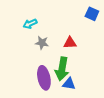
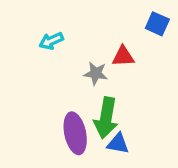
gray star: (42, 43) -> (96, 73), moved
red triangle: (70, 43) -> (123, 56), moved

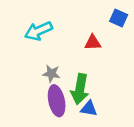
cyan arrow: (51, 41) -> (38, 31), size x1.5
gray star: (96, 73) -> (51, 74), moved

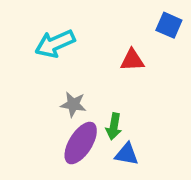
green arrow: (80, 89) -> (114, 126), size x0.6
purple ellipse: (57, 101) -> (81, 143), turned 44

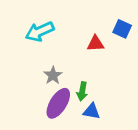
blue square: (169, 25) -> (122, 29), moved
gray star: (73, 104) -> (53, 75), turned 30

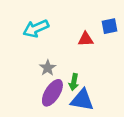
blue square: (122, 29) -> (110, 26), turned -35
blue triangle: (92, 111) -> (82, 100), size x1.5

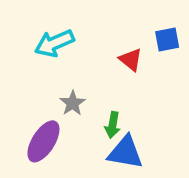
red triangle: (86, 39) -> (131, 60), turned 42
purple ellipse: (52, 93) -> (43, 141), moved

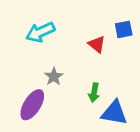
green arrow: (113, 125) -> (94, 93), moved
blue triangle: (125, 152) -> (114, 113), moved

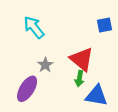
cyan arrow: (40, 32) -> (34, 27), turned 75
red triangle: (97, 44) -> (82, 59), moved, size x1.6

